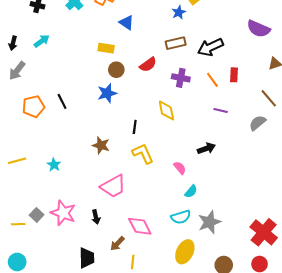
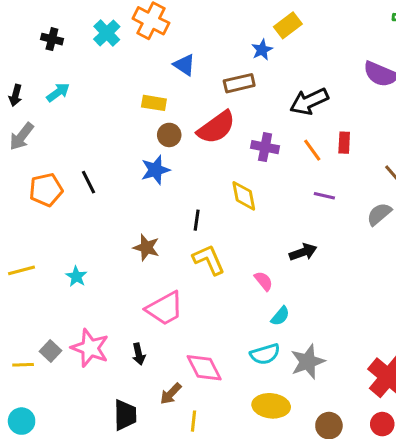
brown rectangle: (176, 43) -> (239, 83), moved
red semicircle: (148, 65) -> (216, 127), size x1.5
yellow ellipse: (185, 252) -> (271, 406), turned 70

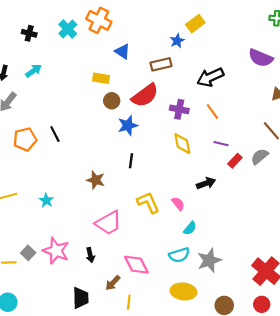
red rectangle: (344, 143) -> (235, 161), moved, turned 40
blue star: (155, 170) -> (128, 125), moved
yellow diamond: (244, 196) -> (182, 144), moved
yellow L-shape: (209, 260) -> (148, 203), moved

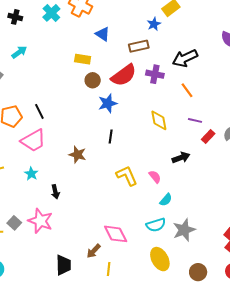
purple cross: (179, 109) -> (155, 74), moved
pink trapezoid: (108, 223) -> (33, 141), moved
black arrow: (90, 255) -> (55, 192), moved
yellow ellipse: (183, 291) -> (160, 259), turned 55

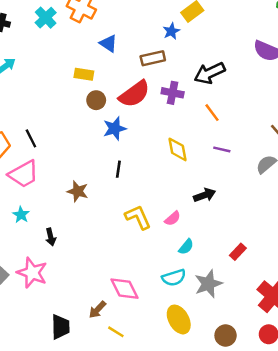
red rectangle: (208, 137) -> (238, 252), moved
pink semicircle: (155, 177) -> (173, 218), turned 88
yellow line: (109, 269) -> (116, 332), turned -64

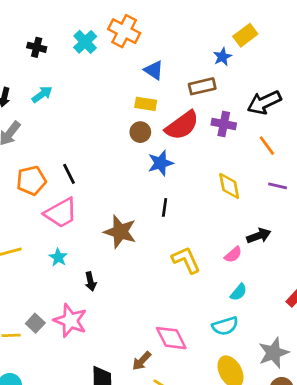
yellow rectangle: (84, 74) -> (146, 104), moved
brown star: (78, 191) -> (120, 232), size x1.4
pink semicircle: (173, 218) -> (233, 255), moved
gray star: (208, 284) -> (274, 353), moved

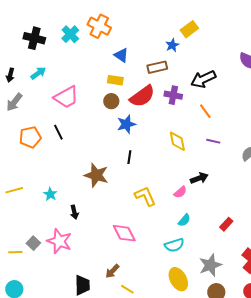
black cross: (37, 47) -> (34, 38), size x1.5
pink trapezoid: (61, 213) -> (66, 97), moved
pink diamond: (171, 338) -> (124, 233), moved

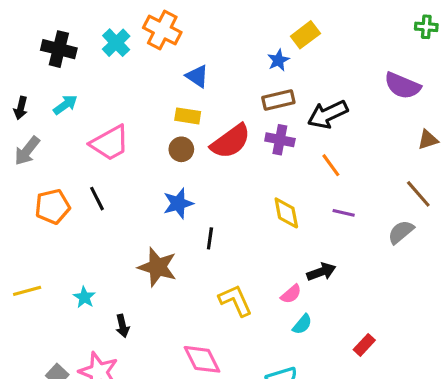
brown rectangle: (157, 67) -> (278, 100), moved
blue star: (126, 124) -> (178, 203), moved
cyan semicircle: (184, 220) -> (302, 324), moved

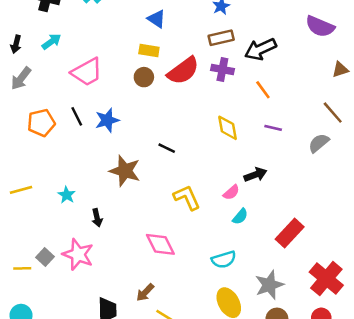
blue star: (178, 203) -> (107, 120), moved
black line: (210, 238) -> (167, 148), turned -72
red rectangle: (364, 345) -> (290, 233), size x1.6

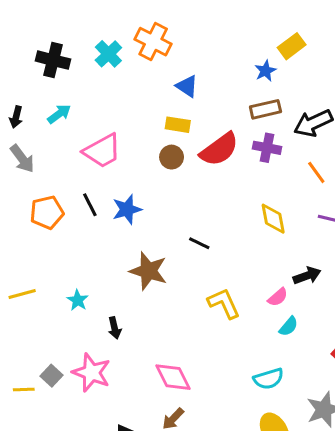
gray arrow: (21, 78) -> (22, 159), turned -75
pink diamond: (160, 244) -> (173, 377), moved

